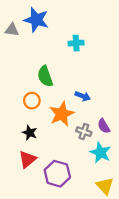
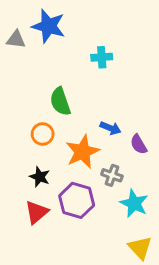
purple semicircle: (104, 126) -> (139, 144), moved
purple hexagon: (57, 174) -> (77, 200), moved

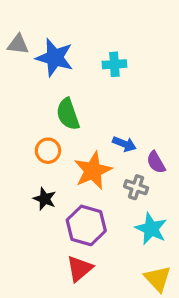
blue star: (48, 26) -> (55, 58), moved
gray cross: (112, 175) -> (136, 187), moved
red triangle: (37, 212) -> (80, 269), moved

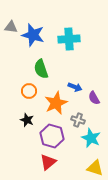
cyan cross: (114, 64) -> (69, 39), size x1.5
gray cross: (136, 187) -> (78, 120), moved
yellow triangle: (158, 279) -> (95, 168), turned -30

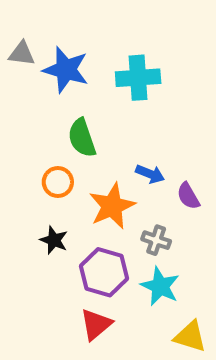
cyan star: (91, 138) -> (160, 286), moved

